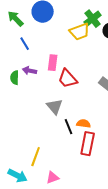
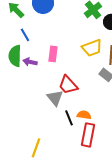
yellow trapezoid: (80, 32) -> (92, 48), moved
green semicircle: (15, 78) -> (15, 56), moved, size x1.5
red trapezoid: (68, 79) -> (68, 85), moved

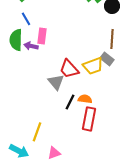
yellow trapezoid: (92, 48) -> (93, 66), moved
pink rectangle: (53, 54) -> (42, 36), moved
black line: (69, 118) -> (70, 102), turned 49

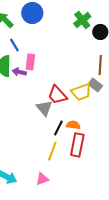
yellow line: (37, 132) -> (52, 151), moved

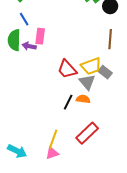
gray rectangle: (95, 85) -> (105, 72), moved
gray triangle: (44, 108) -> (87, 82), moved
red rectangle: (77, 145) -> (87, 133), moved, turned 35
yellow line: (52, 151) -> (53, 139), moved

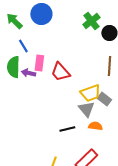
red trapezoid: (67, 69) -> (60, 72), moved
orange semicircle: (83, 99) -> (95, 126), moved
black line: (68, 102) -> (67, 129), turned 49

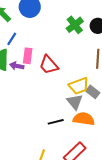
green cross: (91, 21) -> (75, 25), moved
blue line: (23, 46) -> (12, 39), turned 64
orange semicircle: (95, 126) -> (84, 119), size x1.5

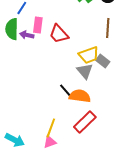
orange semicircle: (84, 119) -> (80, 96), moved
black line: (56, 122) -> (66, 91), turned 63

